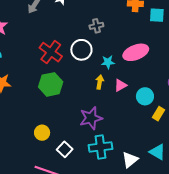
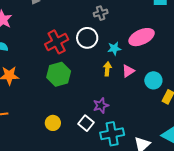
red cross: (51, 52) -> (57, 42), turned 30
purple star: (91, 118) -> (101, 105), size x0.7
white square: (65, 149) -> (86, 123), moved

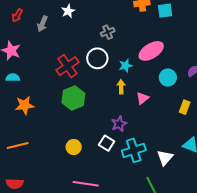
pink triangle: (128, 71) -> (142, 98), moved
cyan circle: (153, 80) -> (168, 78), moved

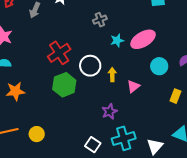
white circle: (97, 58) -> (90, 66), moved
cyan star: (126, 66) -> (117, 40), moved
white square: (107, 143) -> (93, 145), moved
yellow circle: (74, 147) -> (37, 134), moved

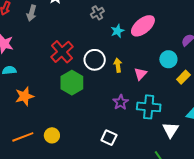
cyan circle: (159, 66) -> (168, 59), moved
yellow rectangle: (175, 96) -> (183, 77), turned 32
cyan cross: (124, 138) -> (149, 107), moved, turned 30

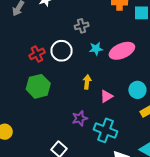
red cross: (62, 52) -> (37, 54), size x0.7
white circle: (95, 60) -> (62, 51), moved

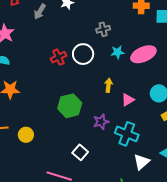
green hexagon: (38, 86) -> (70, 106), moved

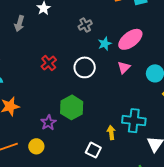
white circle: (83, 54) -> (85, 67), moved
yellow arrow: (108, 85) -> (111, 133), moved
pink triangle: (128, 100) -> (124, 67), moved
purple star: (101, 122) -> (48, 123), moved

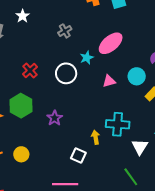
cyan star: (105, 44) -> (87, 58), moved
pink triangle: (124, 67) -> (109, 81), moved, turned 32
green hexagon: (72, 107) -> (21, 106), moved
purple star: (48, 123) -> (55, 118), moved

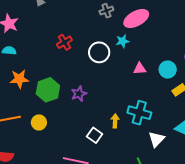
pink ellipse: (111, 43) -> (136, 19), moved
green hexagon: (21, 106) -> (48, 90), moved

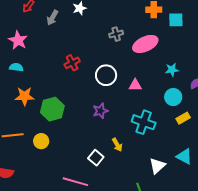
cyan star: (123, 41) -> (172, 70), moved
pink triangle: (140, 69) -> (135, 85), moved
purple star: (79, 94) -> (100, 111), moved
cyan cross: (139, 113) -> (144, 122), moved
yellow arrow: (115, 121) -> (117, 145), turned 144

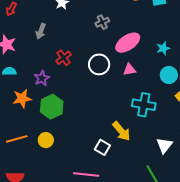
gray arrow: (52, 18) -> (41, 31), moved
pink ellipse: (145, 44) -> (128, 43), moved
purple star: (100, 111) -> (42, 78), moved
yellow arrow: (117, 145) -> (121, 131), size x1.5

